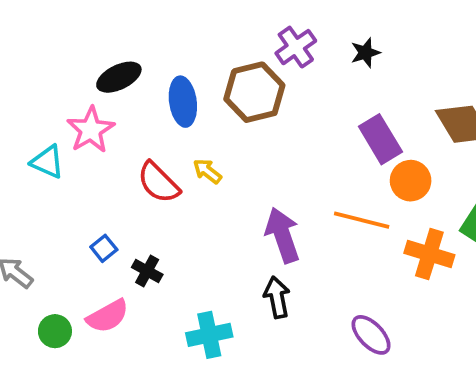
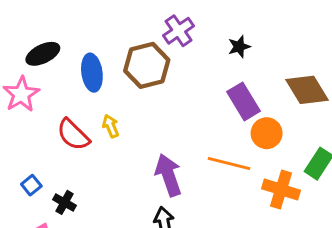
black star: (365, 53) -> (239, 47), moved
yellow arrow: (207, 171) -> (111, 126), turned 30

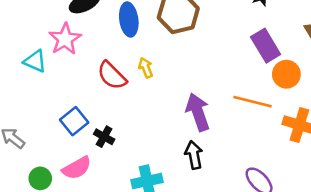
blue square: (31, 185) -> (74, 121), size x1.5

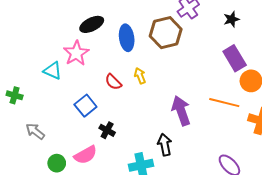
red semicircle: (112, 76) -> (113, 82), size x0.7
blue square: (74, 121) -> (85, 106), moved
black arrow: (194, 155) -> (165, 145), moved

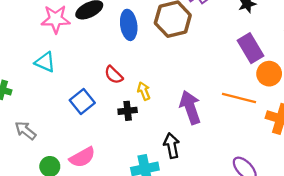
pink star: (76, 53) -> (56, 19), moved, turned 30
yellow arrow: (140, 76) -> (144, 91), moved
black cross: (107, 130) -> (128, 111), moved, turned -35

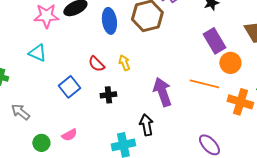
yellow arrow: (144, 91) -> (124, 63), moved
pink semicircle: (82, 157) -> (69, 135), size x0.7

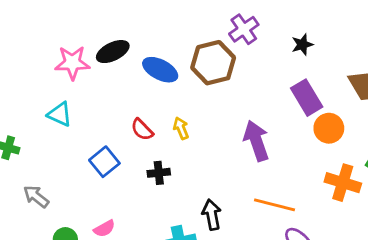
blue ellipse: (109, 21) -> (160, 70), turned -55
orange line: (204, 84) -> (274, 205), moved
purple arrow: (162, 92) -> (256, 141), moved

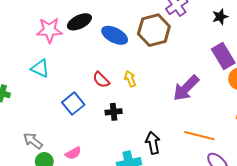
purple arrow: (256, 141) -> (186, 88), turned -116
gray arrow: (36, 197) -> (33, 141), moved

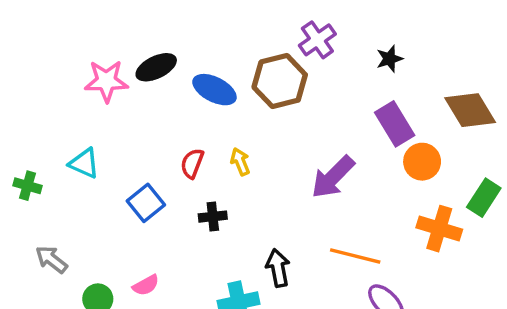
cyan triangle: (40, 68) -> (84, 163), moved
red semicircle: (101, 80) -> (192, 163), turned 66
gray arrow: (33, 141) -> (51, 259), moved

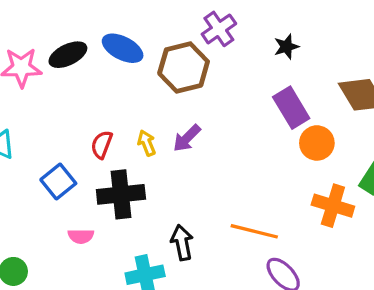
blue ellipse: (214, 90) -> (123, 48), moved
purple arrow: (333, 177) -> (187, 138), moved, size x0.7
black cross: (213, 217) -> (121, 194), size x1.8
pink semicircle: (146, 285) -> (81, 236), moved, turned 30

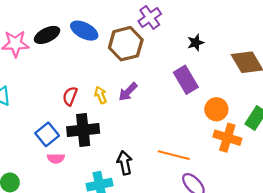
black star: (286, 47) -> (196, 43), moved
purple rectangle: (291, 108) -> (186, 80), moved
orange circle: (317, 143) -> (216, 109), moved
blue square: (58, 182) -> (47, 134), moved

